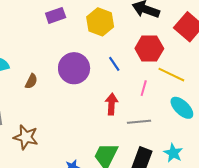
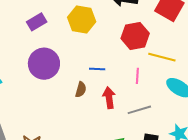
blue line: (114, 64) -> (97, 69), moved, turned -42
purple circle: (74, 68) -> (44, 64), moved
brown semicircle: (31, 81) -> (81, 90), moved

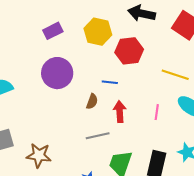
red hexagon: (135, 36) -> (129, 51), moved
pink line: (137, 76) -> (157, 112), moved
gray line: (139, 110) -> (98, 136), moved

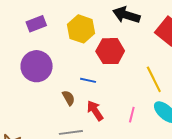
yellow line: (175, 75) -> (154, 79), turned 40
brown semicircle: (92, 101) -> (69, 98), turned -56
red arrow: (120, 112) -> (95, 111), turned -35

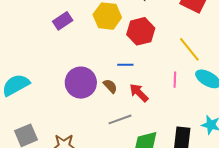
purple circle: (37, 66) -> (81, 83), moved
pink line: (132, 115) -> (175, 80), moved

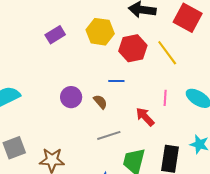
yellow line: (189, 49) -> (167, 53), moved
purple circle: (81, 83) -> (71, 97), size x0.7
red arrow: (139, 93) -> (145, 117), moved

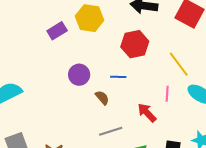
yellow hexagon: (100, 32) -> (90, 18), moved
yellow line: (167, 53) -> (179, 64), moved
purple circle: (71, 97) -> (79, 75), moved

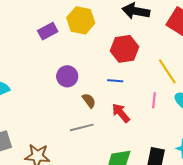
blue line: (118, 77) -> (115, 81), moved
red arrow: (147, 113) -> (121, 113), moved
gray line: (111, 131) -> (82, 127), moved

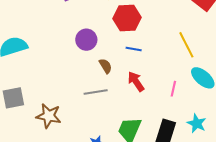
red hexagon: (124, 49) -> (127, 18), moved
pink line: (154, 100) -> (173, 89), moved

